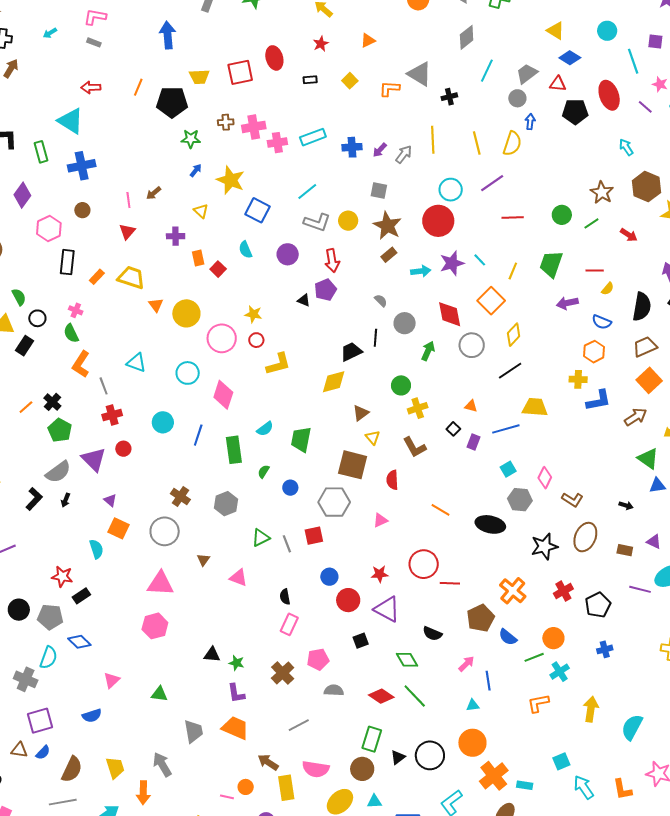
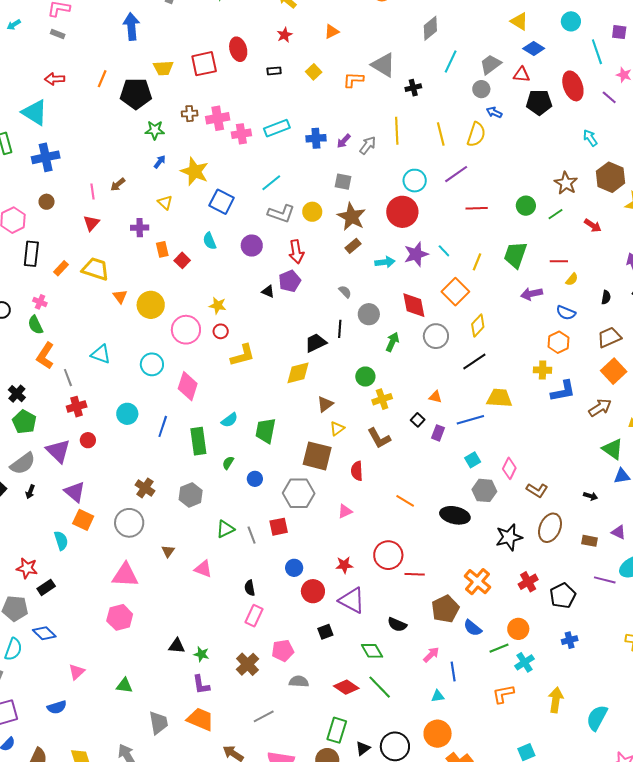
blue arrow: (530, 122) -> (494, 112), turned -70
black semicircle: (642, 307) -> (606, 297), size x0.5
yellow triangle: (373, 437) -> (337, 429), turned 35
purple triangle: (110, 500) -> (75, 492), size x1.6

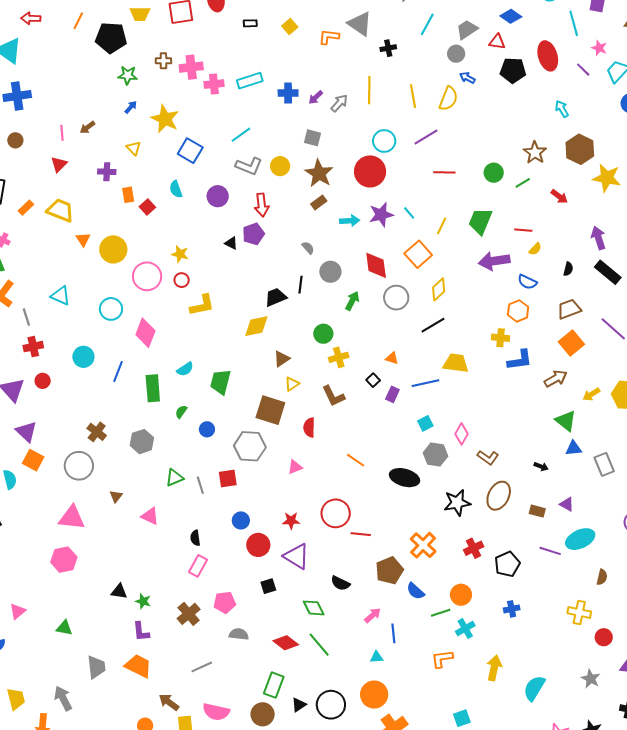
purple arrow: (532, 294) -> (494, 261), size x1.4

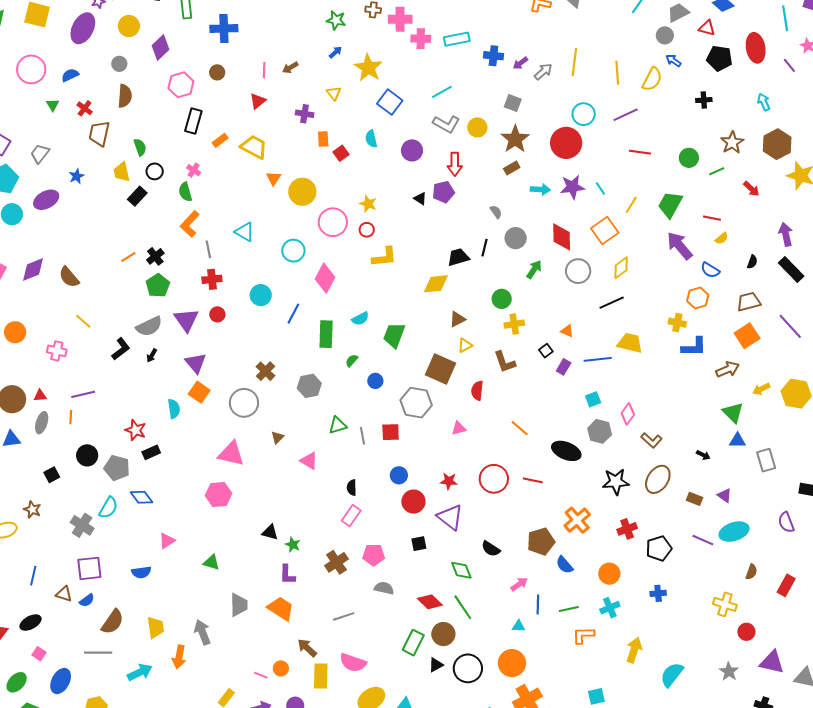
black cross: (388, 48) -> (704, 100), moved
purple arrow: (494, 261) -> (680, 246), turned 52
red line: (361, 534) -> (533, 480), moved
green line: (441, 613) -> (569, 609), moved
brown circle: (263, 714) -> (443, 634), moved

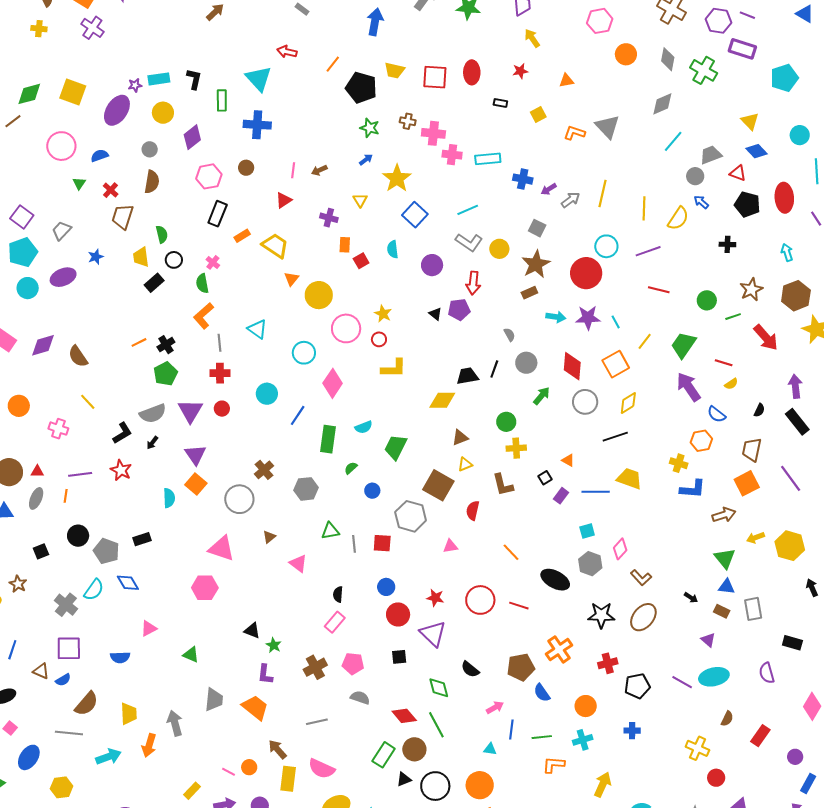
red arrow: (751, 189) -> (766, 338), size x1.6
brown trapezoid: (749, 302) -> (752, 450), turned -70
red star: (136, 430) -> (121, 470), moved
brown rectangle: (695, 499) -> (722, 611), moved

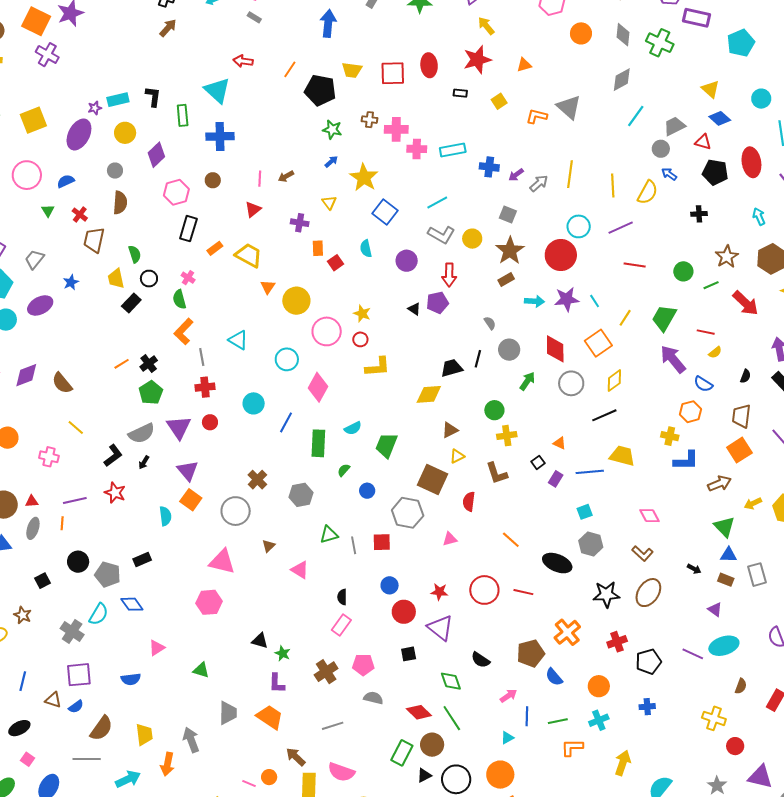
red star: (520, 71) -> (477, 60), size x1.8
yellow square: (73, 92) -> (33, 120), turned -36
pink diamond: (620, 549) -> (650, 516), moved, turned -65
cyan triangle: (490, 749) -> (507, 738), turned -32

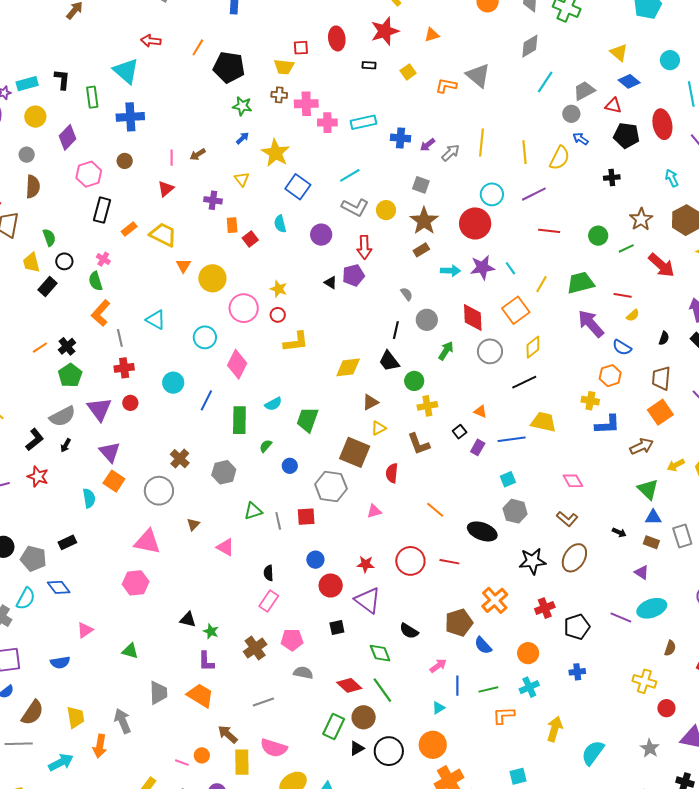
yellow trapezoid: (352, 70) -> (284, 67), moved
red square: (393, 73) -> (301, 48), size x0.6
green trapezoid: (664, 318) -> (581, 283), turned 48
black trapezoid: (452, 368) -> (389, 361), moved, turned -110

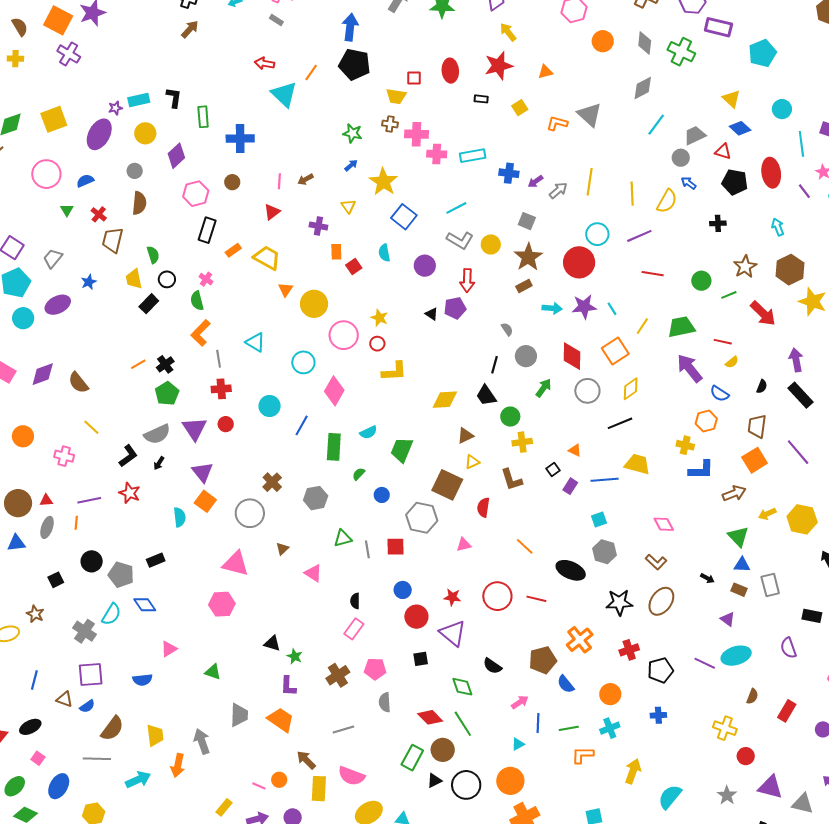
black pentagon: (229, 67) -> (354, 64), moved
cyan triangle: (126, 71) -> (284, 94), moved
gray semicircle: (303, 673) -> (385, 702), turned -108

